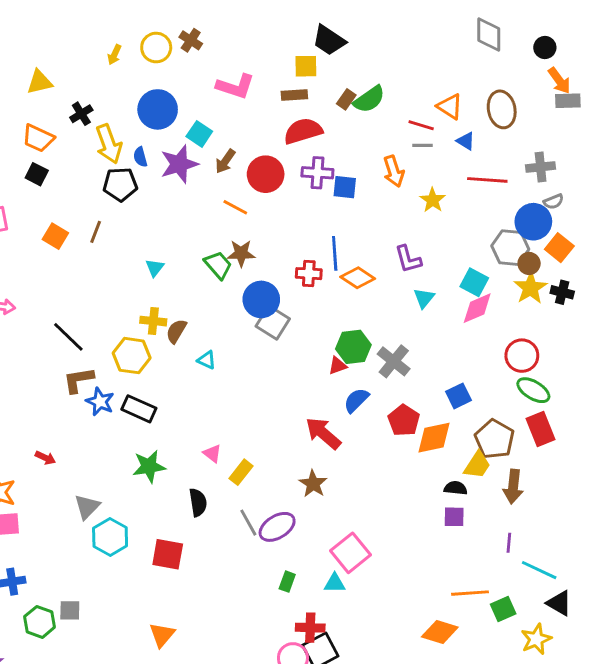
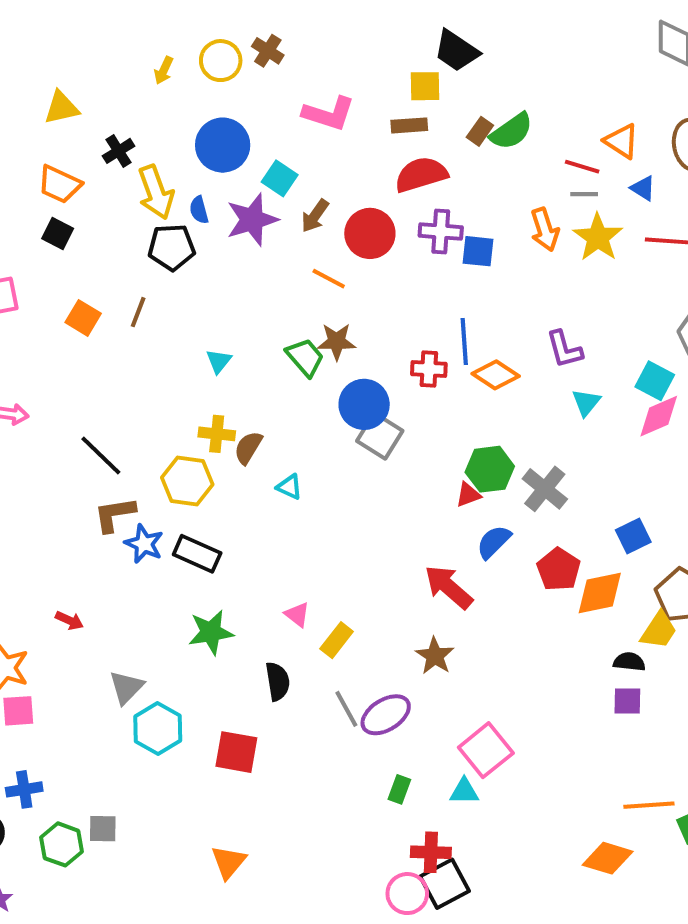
yellow star: (433, 200) -> (598, 237), moved, size x1.4

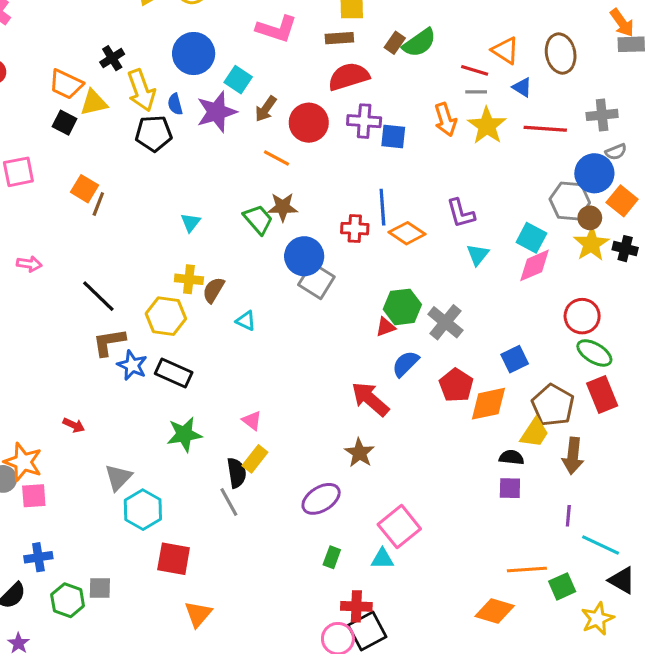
yellow triangle: (62, 108) -> (94, 103), moved
brown line: (138, 312) -> (98, 204), moved
yellow rectangle: (337, 640) -> (255, 459), moved
gray line: (346, 709) -> (229, 502), moved
red square: (236, 752) -> (174, 559), moved

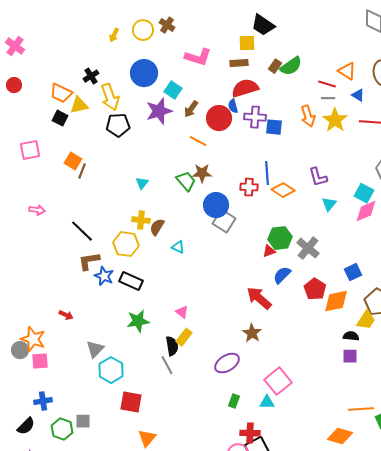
blue semicircle: (175, 104) -> (233, 106), moved

